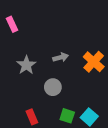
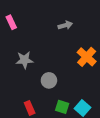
gray arrow: (61, 57) -> (65, 25), moved
gray star: (26, 65) -> (24, 60), turned 30

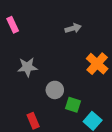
green square: (62, 107) -> (73, 105), moved

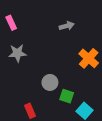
gray star: (27, 67) -> (17, 53), moved

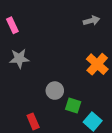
gray arrow: (67, 26) -> (91, 21), moved

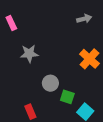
gray star: (19, 58) -> (29, 54), moved

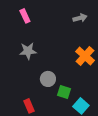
pink rectangle: (11, 23) -> (25, 16), moved

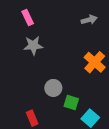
gray star: (28, 51) -> (33, 45), moved

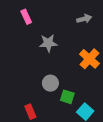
gray star: (33, 45) -> (48, 43), moved

